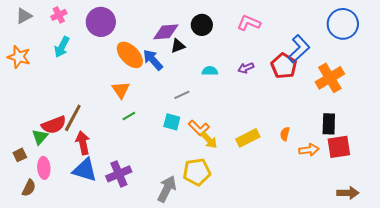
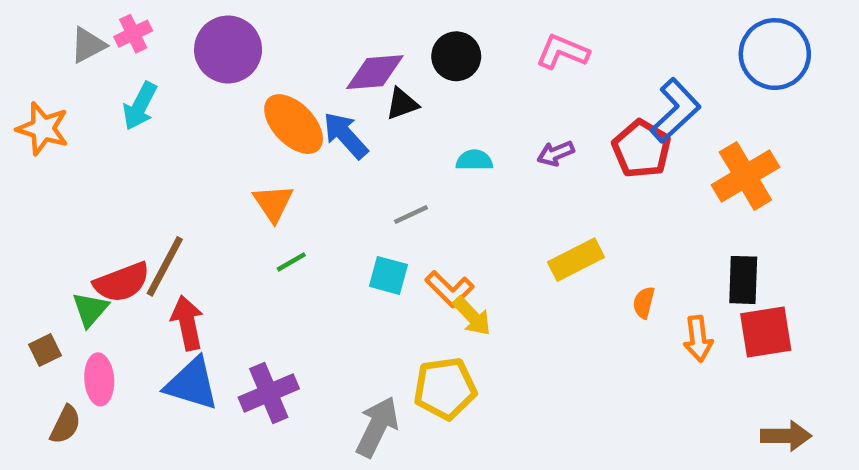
gray triangle: (24, 16) -> (88, 45), moved
yellow rectangle: (248, 138) -> (576, 260), moved
orange arrow: (309, 150) -> (698, 339), turned 90

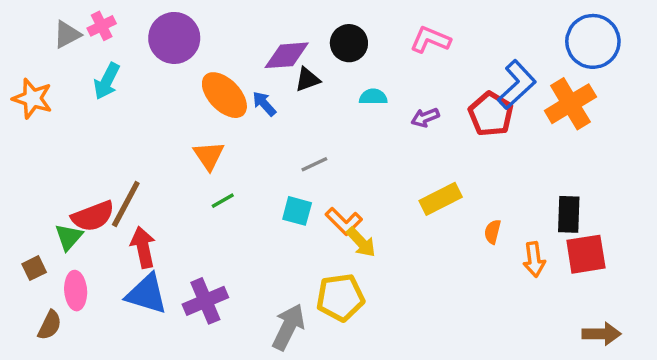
blue arrow: (346, 135) -> (264, 104), size x0.7
cyan semicircle: (474, 160) -> (373, 97), moved
orange cross: (745, 176) -> (570, 104), moved

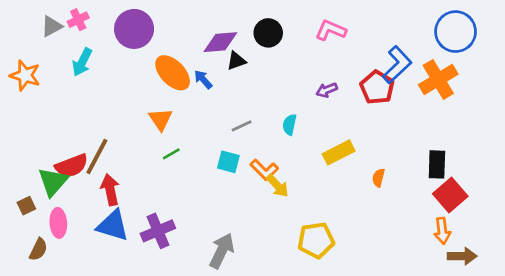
cyan semicircle: (373, 97) -> (289, 125), moved, turned -78
green triangle: (69, 237) -> (53, 182), size x1.4
red square: (586, 254) -> (450, 195), turned -32
orange arrow: (534, 259) -> (442, 231), moved
yellow pentagon: (340, 297) -> (316, 240), moved

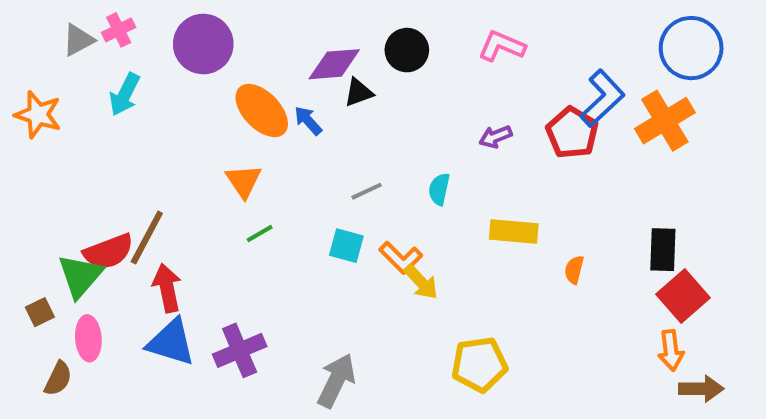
yellow rectangle: (339, 152) -> (514, 231), turned 32

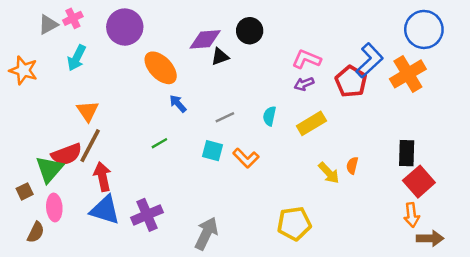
pink L-shape: (502, 46) -> (306, 59), moved
blue arrow: (308, 121) -> (178, 104), moved
orange triangle: (244, 181) -> (88, 111), moved
yellow rectangle: (514, 231) -> (311, 123), moved, turned -36
yellow arrow: (421, 282) -> (329, 173), moved

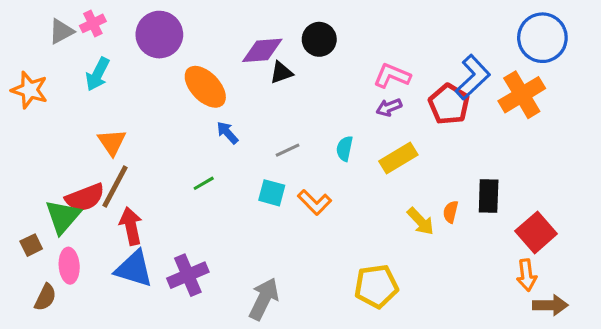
black rectangle: (407, 153) -> (489, 196), moved

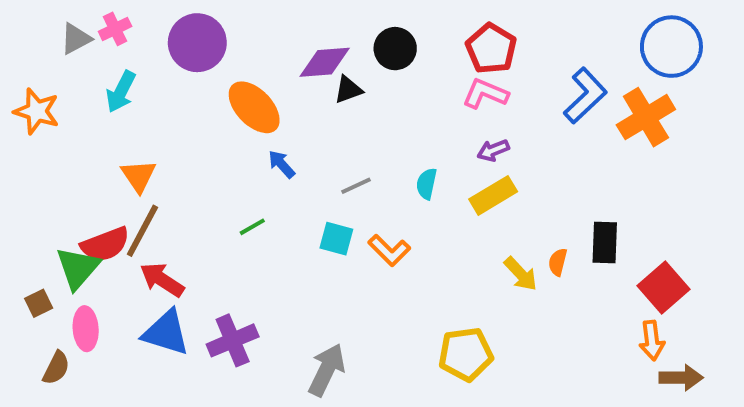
red pentagon: (449, 104) -> (491, 49), moved
purple arrow: (389, 107) -> (493, 150), moved
red arrow: (131, 226) -> (162, 280), turned -45

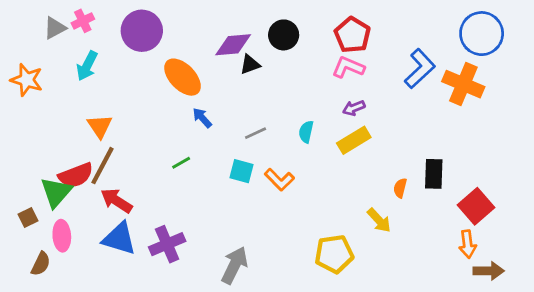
orange cross: (646, 117) -> (463, 84), turned -36
yellow arrow: (521, 274) -> (379, 220), moved

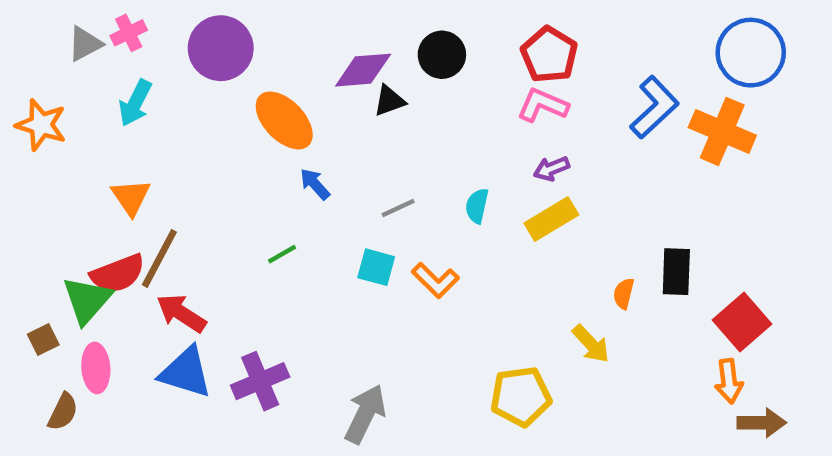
orange triangle: (100, 126) -> (131, 197), moved

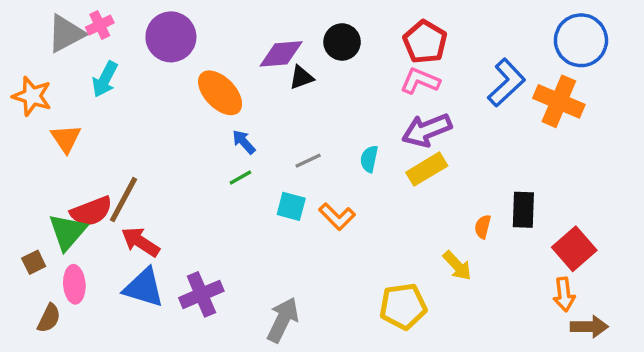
gray triangle: (85, 44) -> (66, 34), size x1.4
purple arrow: (551, 169) -> (427, 130), size x1.8
orange triangle: (131, 197) -> (66, 139), moved
green line: (282, 254) -> (240, 178), moved

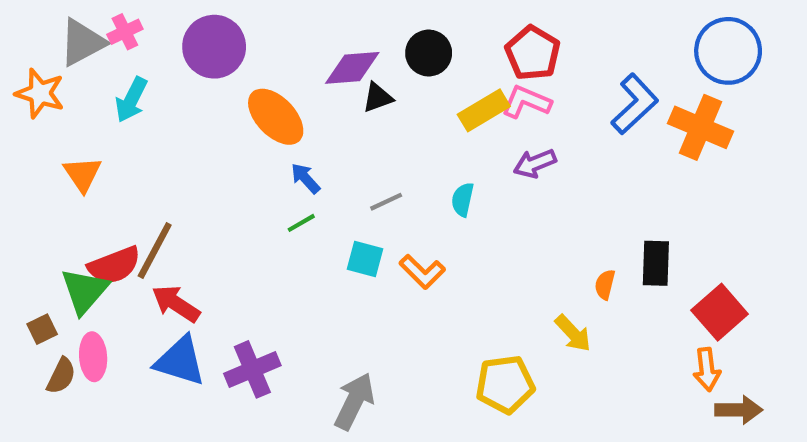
orange star: (32, 96) -> (40, 93), moved
purple arrow: (427, 130) -> (535, 163), size x0.7
yellow rectangle: (427, 169) -> (484, 110), moved
brown semicircle: (49, 318) -> (61, 376), moved

